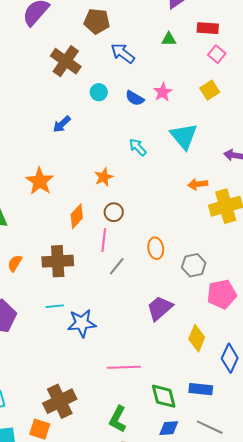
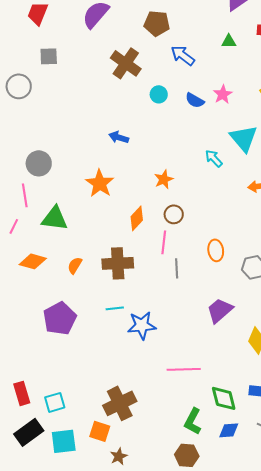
blue arrow: (62, 124) -> (119, 137), moved, turned 60
cyan arrow: (138, 147) -> (214, 158), moved
gray line: (117, 266) -> (177, 268), turned -42
green L-shape: (118, 419) -> (193, 421), moved

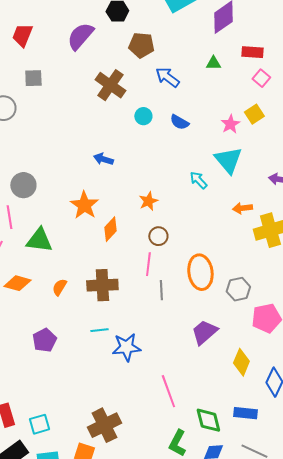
pink star: (223, 94) -> (230, 124), moved
orange diamond: (137, 218) -> (110, 229), moved
orange ellipse: (216, 250) -> (200, 272), size x1.6
purple pentagon: (60, 318) -> (44, 340), size x0.7
pink line: (184, 369) -> (168, 391), turned 72

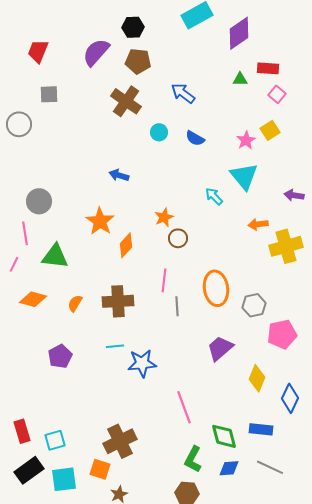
brown pentagon: (141, 45) -> (138, 61), moved
green triangle: (213, 63) -> (240, 79), moved
brown circle: (158, 236) -> (178, 238), moved

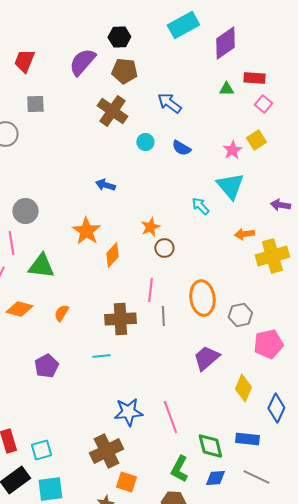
brown cross: (118, 301) -> (120, 319), moved
blue star: (142, 363) -> (128, 412), moved
orange square: (100, 469) -> (126, 482), moved

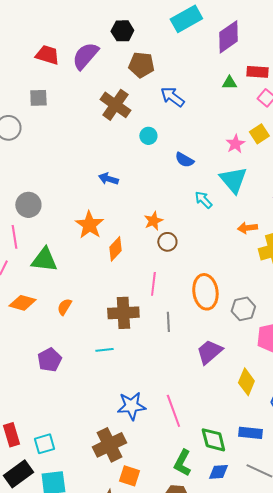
red trapezoid: (24, 61) -> (47, 55), moved, turned 85
brown pentagon: (124, 71) -> (141, 65), moved
blue semicircle: (181, 148) -> (184, 160), moved
gray line: (163, 316) -> (168, 322), moved

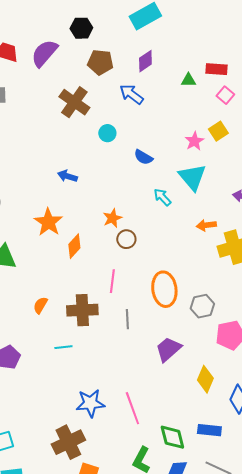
purple diamond: (228, 37) -> (145, 61), moved, size x0.7
orange semicircle: (64, 307) -> (40, 305), moved

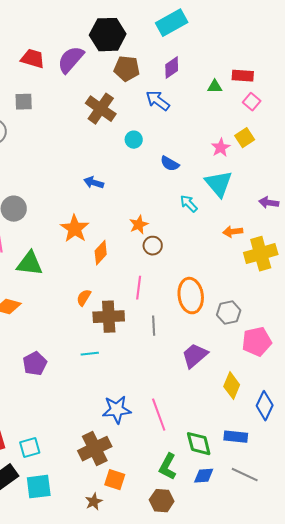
black hexagon: (81, 28) -> (108, 35), size x1.6
orange semicircle: (40, 305) -> (84, 298), moved

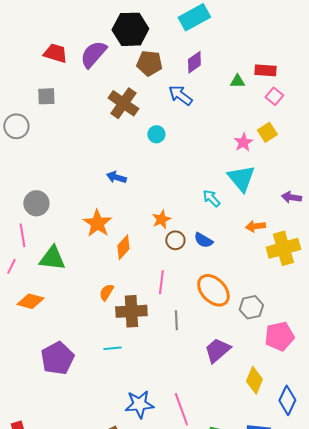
blue semicircle: (170, 164) -> (203, 240), moved
orange ellipse: (191, 296) -> (213, 290), turned -36
purple pentagon: (35, 364) -> (57, 358), size x1.4

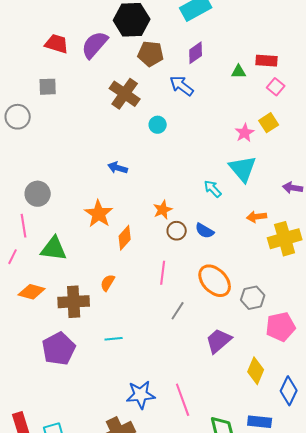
brown cross: (131, 311) -> (74, 302), moved
gray line: (176, 320) -> (178, 311), turned 36

